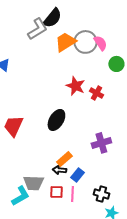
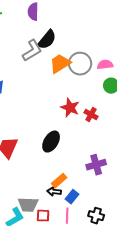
pink semicircle: (100, 43) -> (105, 65), moved, turned -63
red square: (56, 192) -> (43, 216), moved

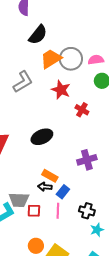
gray L-shape: (32, 51) -> (23, 82), moved
red star: (70, 108) -> (61, 90), moved
black ellipse: (51, 142) -> (42, 137), turned 35
orange rectangle: (59, 181) -> (50, 176), turned 70

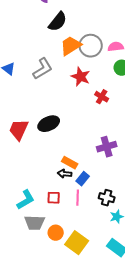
black ellipse: (42, 137) -> (49, 124), moved
gray trapezoid: (19, 200) -> (35, 223), moved

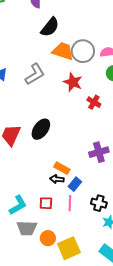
orange trapezoid: (71, 46) -> (63, 51), turned 50
black ellipse: (49, 124) -> (41, 129), turned -30
yellow square: (77, 243) -> (69, 248), turned 30

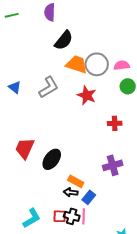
red cross: (94, 102) -> (115, 123), moved, turned -32
black ellipse: (41, 129) -> (52, 159), moved
black cross: (99, 203) -> (72, 216), moved

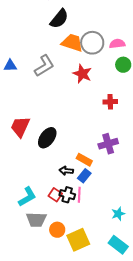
blue triangle: (15, 87) -> (10, 66), turned -40
orange rectangle: (76, 181) -> (84, 160), moved
red square: (60, 216) -> (55, 195), turned 32

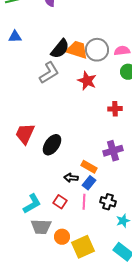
black semicircle: (59, 19) -> (60, 49), moved
blue triangle: (10, 66) -> (15, 37), moved
black cross: (67, 195) -> (108, 202), moved

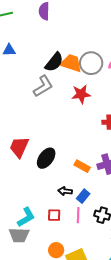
red star: (87, 81) -> (81, 94), turned -30
orange rectangle: (89, 167) -> (82, 166), moved
red square: (60, 202) -> (54, 215), turned -32
gray trapezoid: (41, 227) -> (19, 235), moved

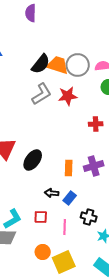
gray L-shape: (43, 86) -> (42, 94), moved
orange rectangle: (82, 166) -> (69, 168), turned 63
pink line: (78, 215) -> (65, 227), moved

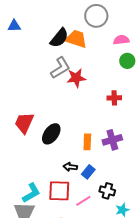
gray circle: (78, 65) -> (96, 16), moved
red star: (68, 96) -> (76, 78), moved
red square: (41, 217) -> (59, 191), size x1.6
pink line: (65, 227) -> (83, 201), turned 56

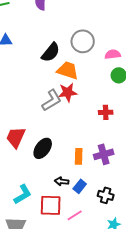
gray circle: (96, 16) -> (83, 41), moved
orange trapezoid: (76, 39) -> (68, 70), moved
gray L-shape: (60, 68) -> (52, 100), moved
black cross: (107, 191) -> (106, 195), moved
cyan L-shape: (31, 193) -> (23, 194), moved

